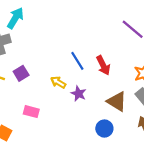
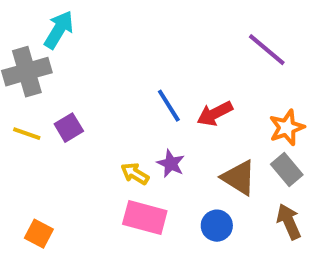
red arrow: (103, 65) -> (215, 114), turned 90
yellow arrow: (58, 82) -> (135, 174), moved
pink rectangle: (31, 112) -> (145, 218), moved, size x1.5

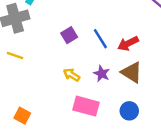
purple square: (69, 128) -> (69, 35), moved
yellow arrow: (135, 174) -> (72, 75), moved
brown triangle: (239, 178) -> (132, 72), moved

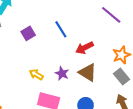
purple square: (69, 35) -> (28, 33), moved
blue line: (100, 39) -> (61, 29), moved

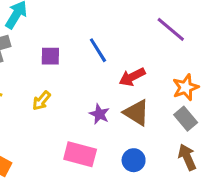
purple square: (28, 33) -> (50, 56), turned 32
yellow arrow: (36, 74) -> (41, 101), moved, turned -80

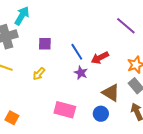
blue line: (98, 50) -> (77, 52), moved
brown triangle: (137, 113) -> (111, 93), moved
purple star: (99, 114) -> (81, 73), moved

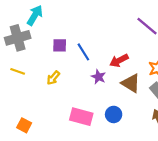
blue line: (77, 52) -> (83, 52), moved
brown triangle: (111, 93) -> (131, 83), moved
blue circle: (101, 114) -> (114, 114), moved

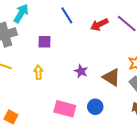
blue line: (83, 52) -> (67, 15), moved
red arrow: (119, 61) -> (99, 25), moved
yellow arrow: (53, 78) -> (38, 72), turned 136

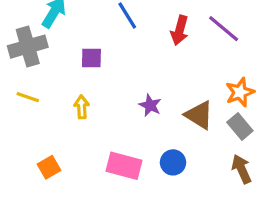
red arrow: (99, 25) -> (180, 30), turned -48
orange square: (11, 117) -> (49, 167), moved, turned 32

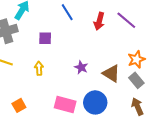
blue circle: (173, 162) -> (95, 102), size x1.5

